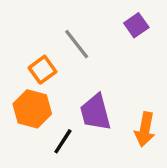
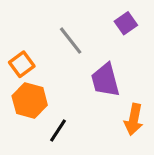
orange square: (42, 70) -> (22, 64), moved
purple trapezoid: (95, 112) -> (105, 80), moved

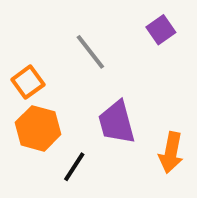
purple trapezoid: (105, 80) -> (117, 122), moved

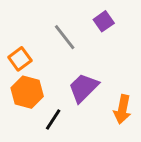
purple square: (161, 30) -> (104, 21), moved
purple trapezoid: (117, 122) -> (83, 88), turned 60

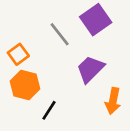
purple square: (104, 21) -> (96, 20), size x1.6
purple trapezoid: (83, 88) -> (90, 69), moved

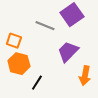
gray line: (60, 34) -> (45, 26), turned -30
orange square: (18, 54) -> (14, 41), turned -35

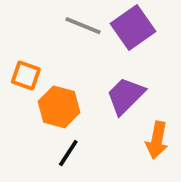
gray line: (45, 26) -> (83, 26), moved
orange hexagon: (19, 64) -> (59, 107), moved

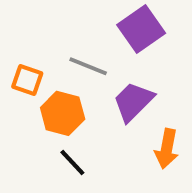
gray line: (83, 26) -> (88, 66), moved
black line: (68, 153) -> (72, 162), turned -76

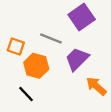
orange arrow: (167, 149) -> (96, 86), turned 120
black line: (72, 162) -> (26, 94), moved

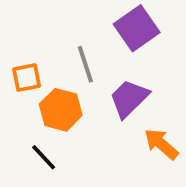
gray line: (51, 39) -> (85, 64), turned 50
orange square: (16, 46) -> (27, 78), turned -30

